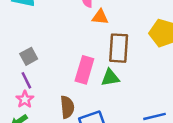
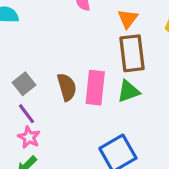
orange triangle: (100, 17) -> (128, 19), moved, turned -48
brown semicircle: (67, 107) -> (67, 87), moved

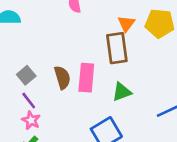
orange triangle: (128, 19) -> (126, 24), moved
green triangle: (129, 91) -> (122, 92), moved

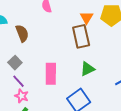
brown semicircle: (62, 77) -> (22, 33), moved
pink rectangle: (86, 78) -> (51, 74), moved

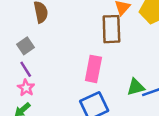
green triangle: (87, 69) -> (136, 87), moved
pink rectangle: (51, 74) -> (93, 69), moved

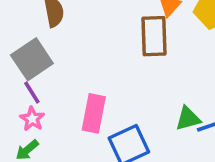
gray square: (26, 46) -> (32, 59), size x1.6
pink rectangle: (93, 69) -> (94, 113), moved

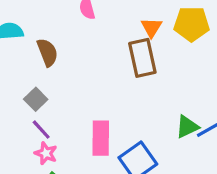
gray square: (32, 59) -> (36, 99), size x0.6

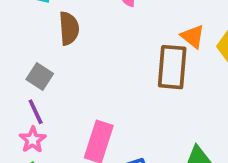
orange triangle: (151, 27) -> (193, 36), turned -40
gray square: (36, 99) -> (40, 76), turned -30

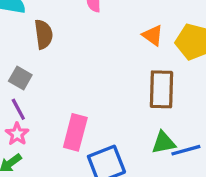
brown rectangle: (172, 67) -> (161, 89), moved

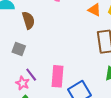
purple line: (18, 109) -> (31, 75), moved

